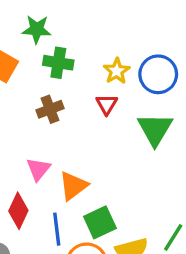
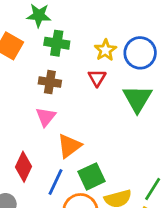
brown cross: (50, 109) -> (50, 82), turned 30
pink triangle: (38, 169) -> (46, 117), moved
blue line: (57, 229) -> (55, 182), turned 32

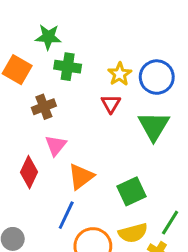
brown cross: (50, 82) -> (44, 107), moved, turned -30
red diamond: (23, 167) -> (29, 172), moved
green square: (92, 176) -> (131, 191), moved

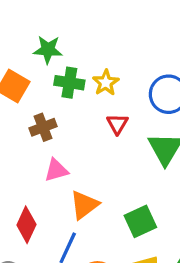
yellow star: (120, 74) -> (106, 83), moved
pink triangle: (56, 145) -> (56, 170), turned 35
red diamond: (29, 172) -> (26, 225), moved

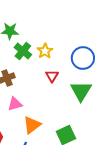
green cross: (69, 83) -> (23, 51), turned 30

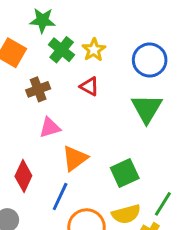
red triangle: (52, 76) -> (89, 86), moved, turned -32

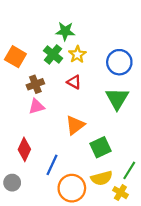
green star: (42, 20) -> (65, 31), moved
pink triangle: (50, 128) -> (36, 106), moved
orange triangle: (75, 158) -> (75, 125), moved

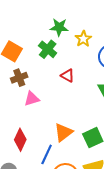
yellow star: (77, 54) -> (83, 39), moved
brown cross: (35, 84) -> (19, 78), moved
orange triangle: (75, 125) -> (63, 132), moved

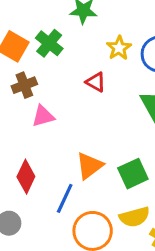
yellow star: (83, 39) -> (119, 48), moved
green cross: (48, 49) -> (49, 43), moved

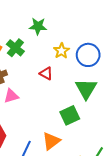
orange triangle: (90, 166) -> (51, 141), moved
green square: (133, 174) -> (70, 115), moved

